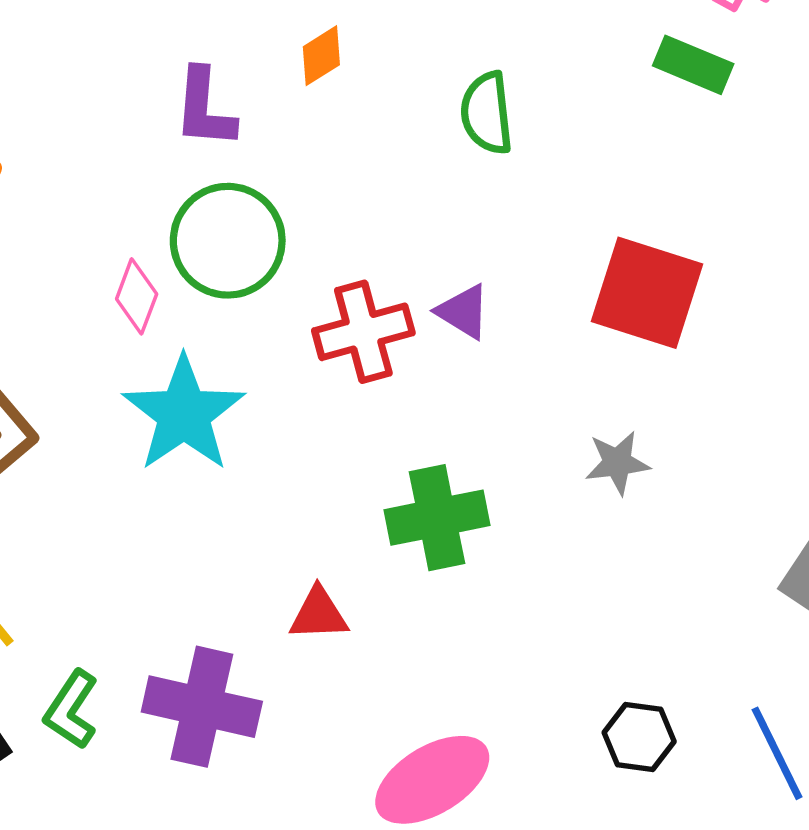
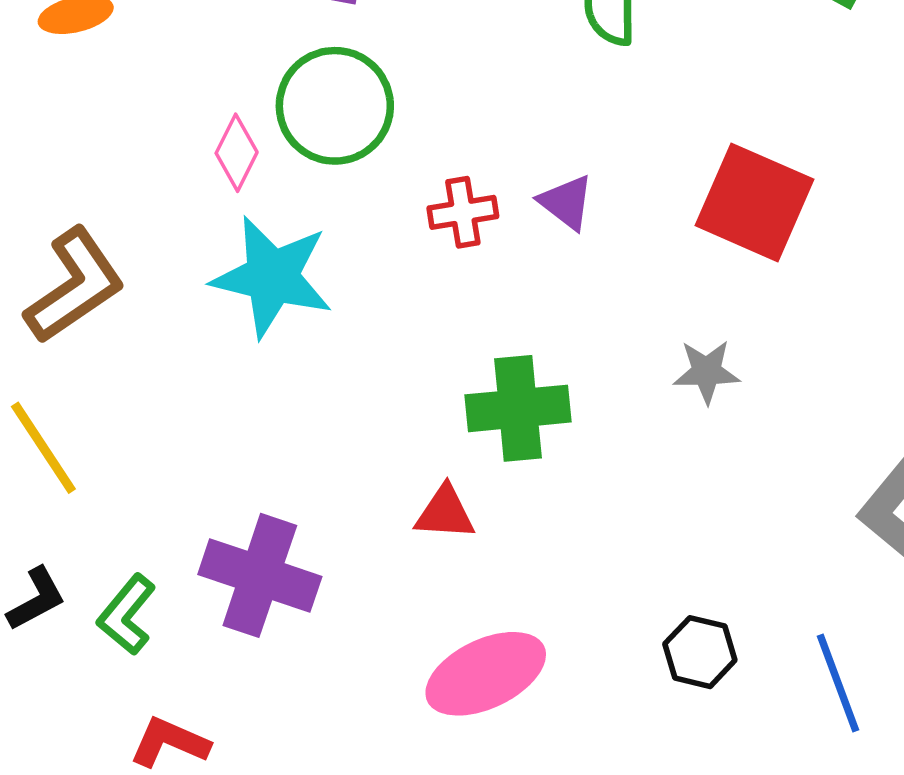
red cross: (363, 332) -> (463, 212), size x0.7
cyan star: (184, 414) -> (272, 277), turned -30
red triangle: (319, 614) -> (445, 513), moved
green L-shape: (71, 710) -> (127, 615), moved

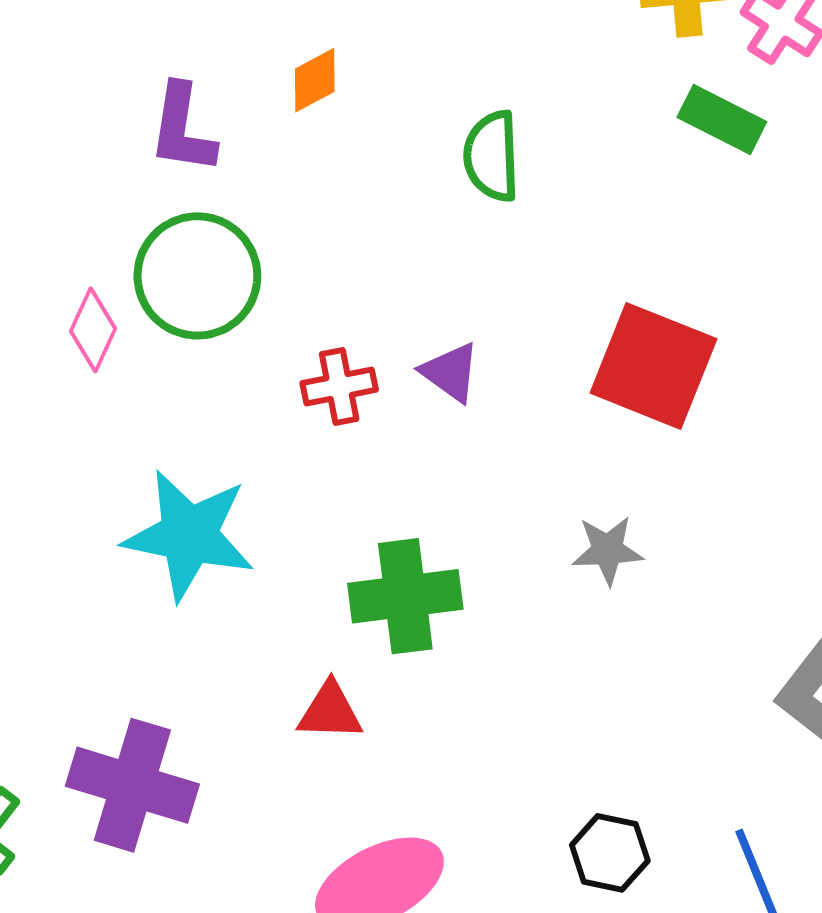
cyan star: (272, 277) -> (189, 535), moved

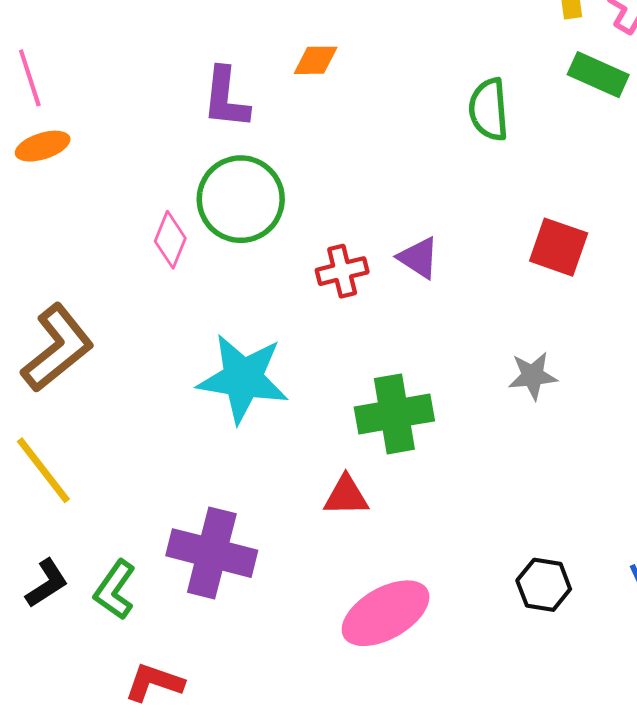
orange diamond: (315, 80) -> (316, 60), turned 30
green semicircle: (492, 156) -> (489, 110), moved
red square: (653, 366) -> (559, 247), size x0.7

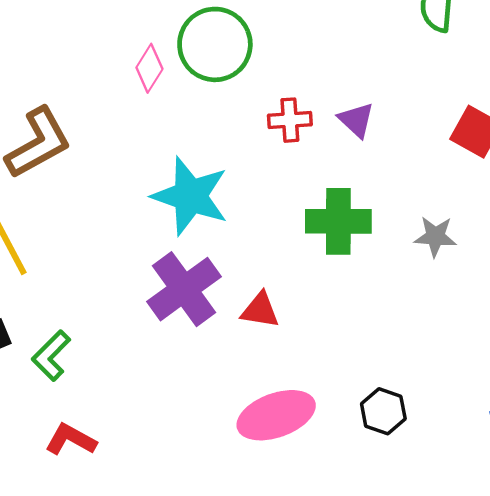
green cross: (394, 414) -> (338, 221), moved
purple cross: (212, 553) -> (184, 289), moved, turned 30
black hexagon: (544, 585) -> (383, 411), moved

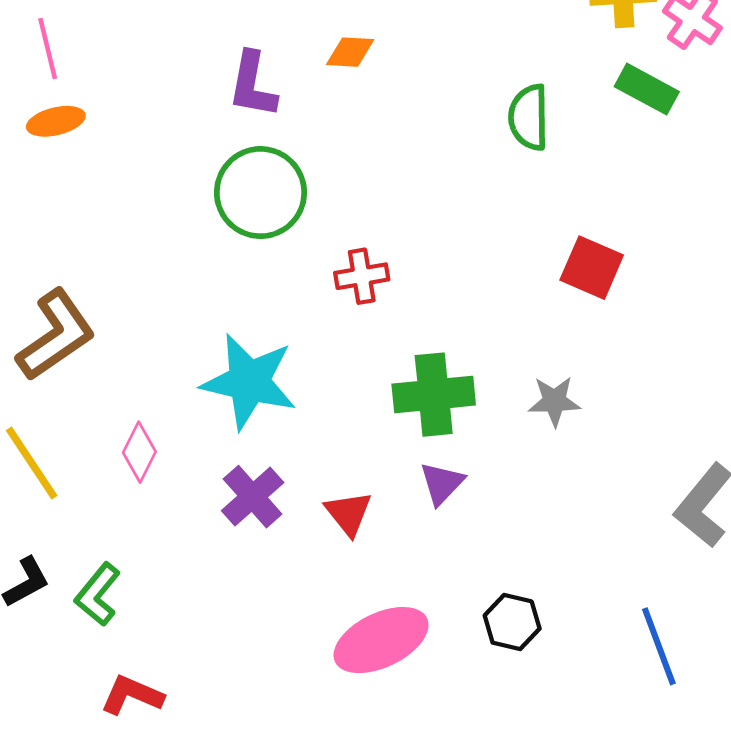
pink diamond: (149, 68) -> (139, 452), moved
purple triangle: (356, 120) -> (442, 483), moved, turned 36
purple cross: (184, 289) -> (253, 497), size x0.7
red triangle: (260, 310) -> (348, 513), turned 48

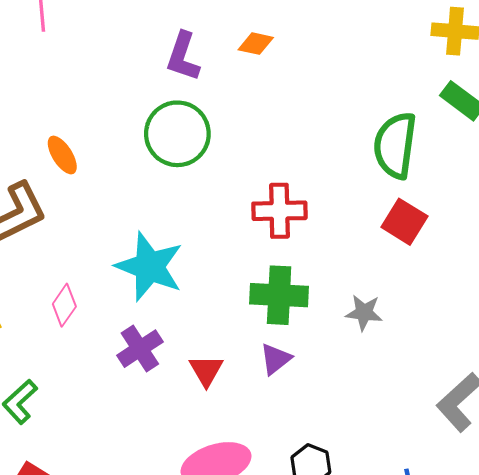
green semicircle: (529, 117) -> (395, 145), moved, size x1.4
orange ellipse: (56, 121) -> (62, 155), moved, turned 63
red cross: (362, 276) -> (279, 211), moved, size x1.4

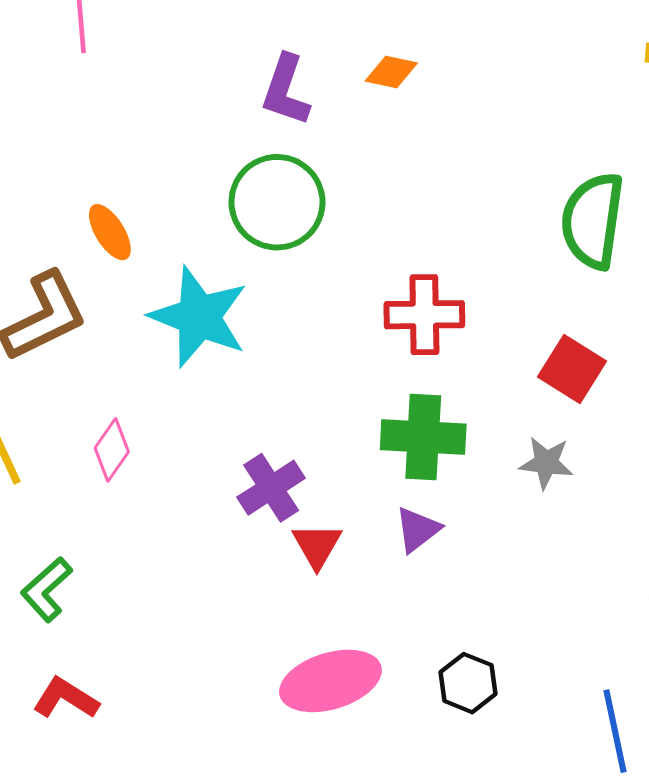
red square: (404, 222) -> (572, 369), moved
cyan star: (149, 267) -> (199, 317), moved
purple cross: (140, 349) -> (271, 488), moved

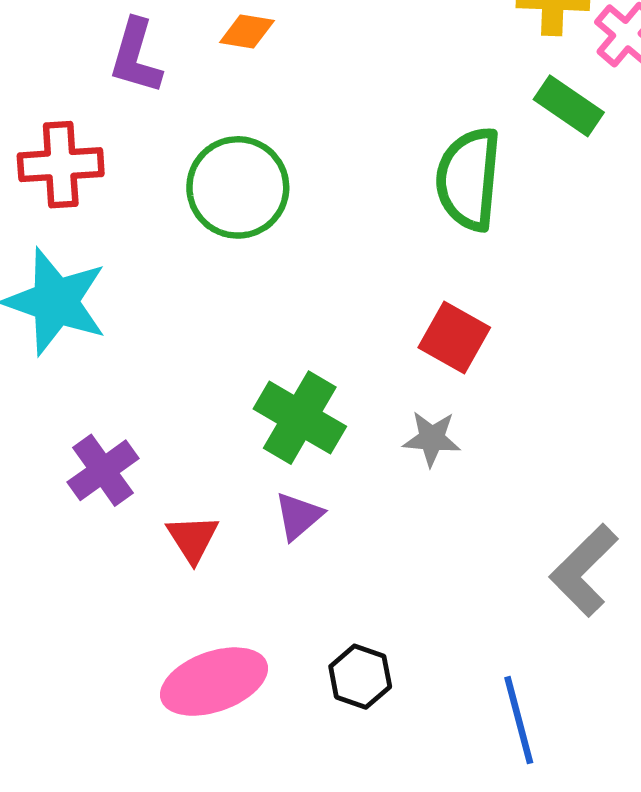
green circle: (277, 202) -> (238, 187), moved
red cross: (424, 315) -> (61, 165), moved
green cross: (423, 437) -> (300, 418), turned 30
purple cross: (271, 488) -> (103, 470), moved

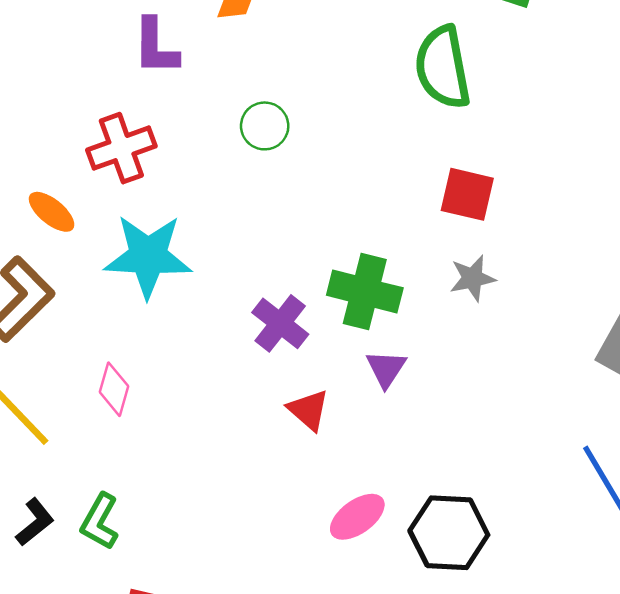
green circle: (238, 187) -> (265, 126), size x0.6
purple cross: (103, 470) -> (280, 323), moved
black hexagon: (360, 677) -> (449, 533), moved, size x1.5
pink ellipse: (214, 682) -> (357, 517), size x0.7

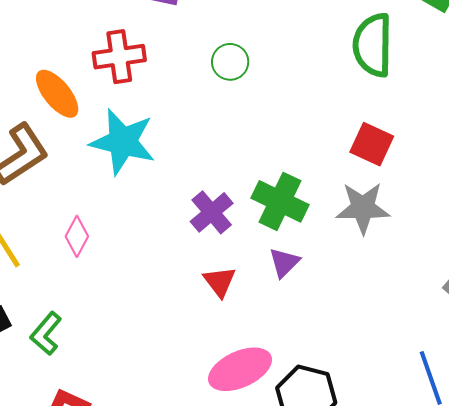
orange ellipse: (52, 212) -> (57, 94), size x1.4
gray star: (472, 278) -> (363, 208), size x1.5
pink ellipse: (357, 517) -> (240, 369), size x1.4

